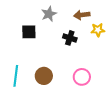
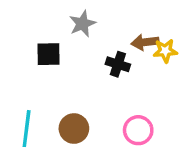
brown arrow: (82, 15) -> (145, 42), moved

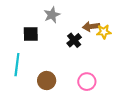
black cross: (118, 64) -> (74, 40), turned 32
cyan line: (27, 129) -> (17, 65), moved

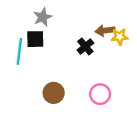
gray star: (52, 15) -> (43, 17), moved
cyan line: (17, 65) -> (19, 51), moved

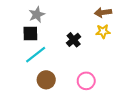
brown arrow: (105, 31) -> (103, 12), moved
cyan line: (19, 51) -> (36, 55), moved, turned 45

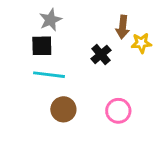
brown arrow: (103, 12) -> (123, 27), moved, turned -77
cyan line: (36, 55) -> (49, 75), turned 45

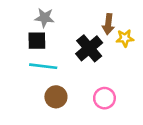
gray star: (50, 20) -> (44, 18), turned 30
black cross: (101, 54) -> (89, 48), size x1.5

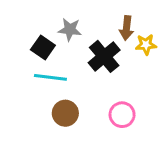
gray star: (44, 18) -> (70, 30), moved
black square: (37, 41) -> (43, 47), turned 36

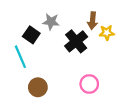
cyan line: (50, 77) -> (20, 57), moved, turned 60
brown circle: (65, 113) -> (38, 87), moved

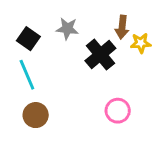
black square: (31, 35) -> (28, 39), moved
brown circle: (38, 87) -> (36, 115), moved

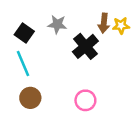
yellow star: (141, 43) -> (121, 26), moved
pink circle: (118, 111) -> (85, 100), moved

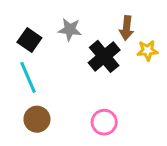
yellow star: (121, 26) -> (147, 50), moved

